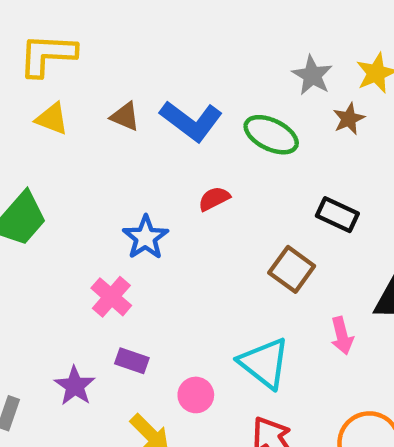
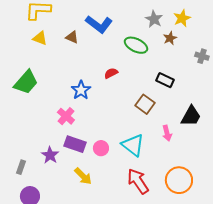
blue L-shape: (191, 121) -> (99, 24), moved
purple rectangle: (132, 361) -> (75, 144), size x1.5
pink circle: (196, 395) -> (101, 148), moved

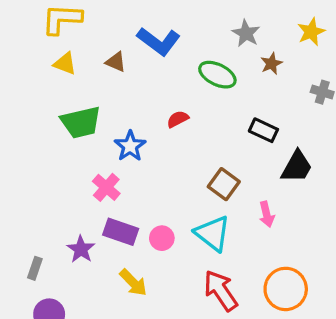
yellow star: (182, 18) -> (311, 32), moved
green trapezoid: (26, 82) -> (81, 122), moved, turned 36
brown square: (145, 104) -> (224, 184), moved
black trapezoid: (191, 116) -> (297, 167), moved

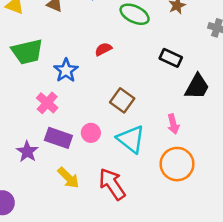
brown square: (224, 184) -> (122, 100), moved
pink circle: (162, 238) -> (91, 133), moved
orange circle: (286, 289) -> (177, 164), moved
red arrow: (221, 291) -> (112, 184), moved

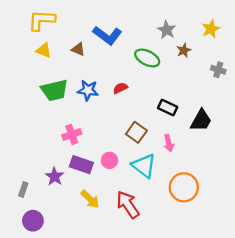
black rectangle: (171, 58) -> (168, 108), moved
blue star: (66, 70) -> (88, 90), moved, turned -30
pink cross: (47, 103) -> (72, 134), turned 30
pink arrow: (173, 124) -> (169, 143), moved

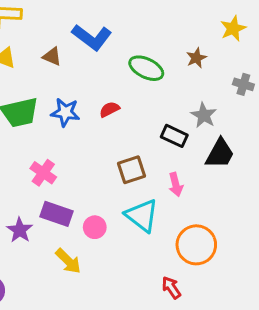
gray star: (167, 30) -> (204, 115), moved
brown square: (136, 132) -> (132, 170), turned 36
pink cross: (72, 134) -> (43, 173), turned -36
pink circle: (109, 160) -> (95, 227), moved
red arrow: (128, 205) -> (171, 288), moved, size x0.6

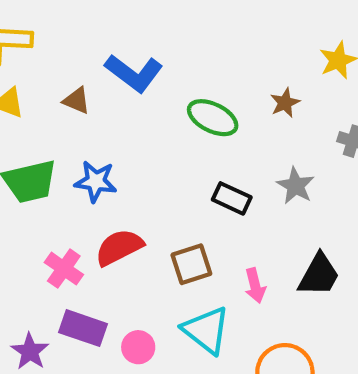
red semicircle: (109, 109) -> (119, 247), moved, size x1.6
black rectangle: (174, 136) -> (232, 198), moved
black trapezoid: (220, 154) -> (319, 275), moved

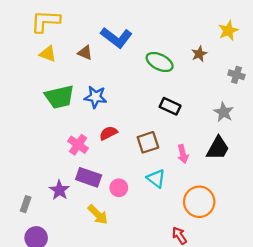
gray star: (296, 186) -> (224, 112), moved
red semicircle: (119, 247) -> (108, 133), size x0.7
cyan triangle: (206, 330) -> (156, 178), size x0.7

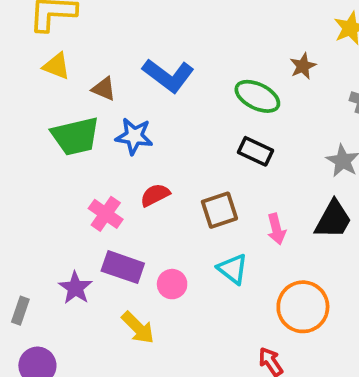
blue L-shape: (116, 38) -> (168, 76), moved
brown triangle: (85, 53) -> (104, 89), moved
green ellipse: (160, 62) -> (257, 96), moved

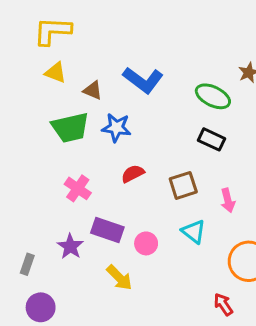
pink cross: (106, 214) -> (78, 188), moved

